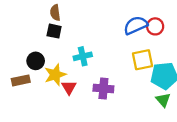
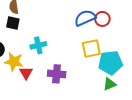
yellow star: (55, 75) -> (14, 62), turned 30
green triangle: (163, 100) -> (110, 84), turned 48

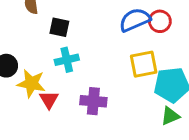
black square: (13, 23) -> (59, 27), moved

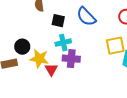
blue semicircle: (135, 20) -> (86, 17), moved, turned -110
purple cross: (93, 101) -> (71, 59), moved

